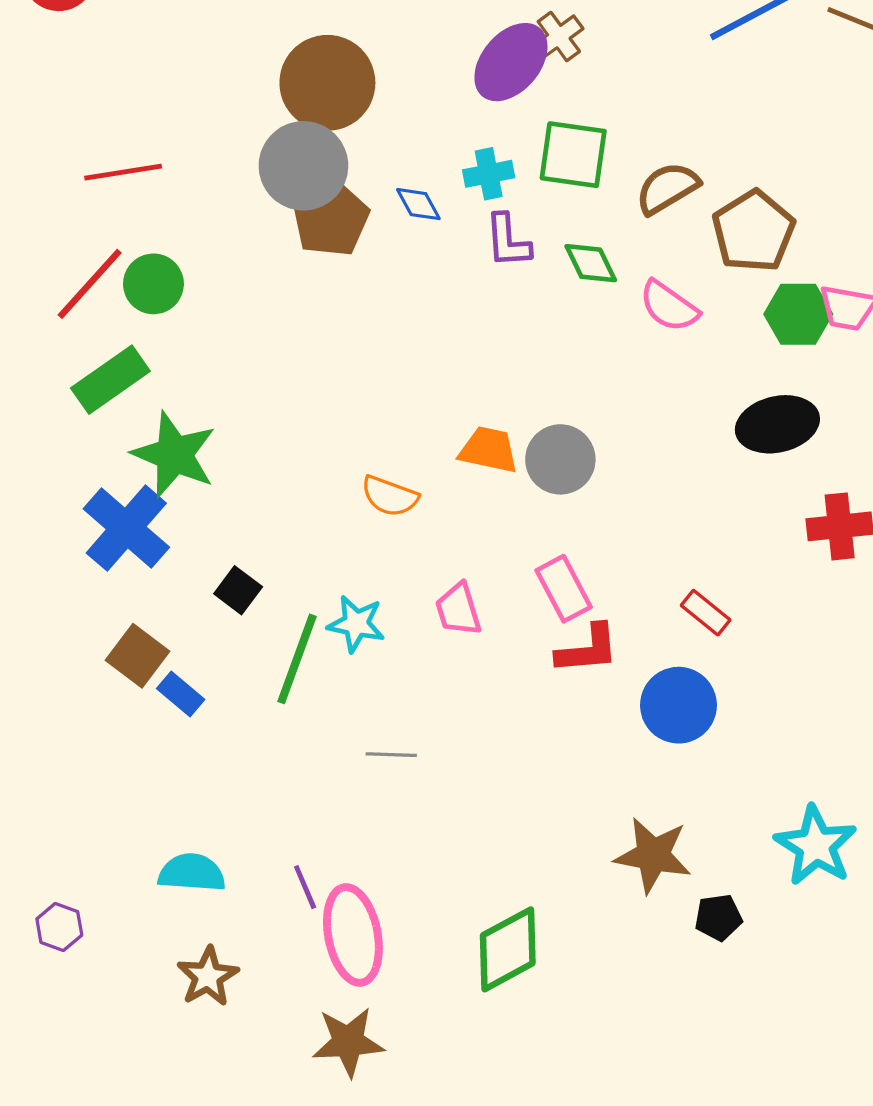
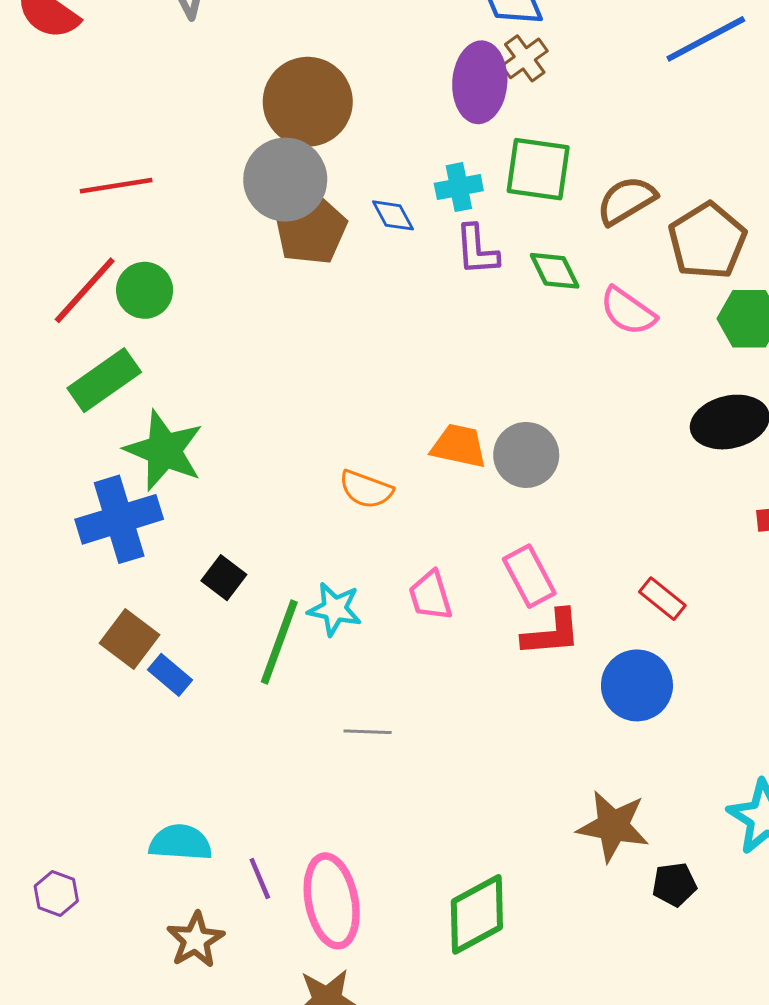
purple ellipse: (511, 62) -> (480, 82), turned -36
blue cross: (126, 528) -> (119, 519), turned 32
purple line: (305, 887) -> (260, 878), moved

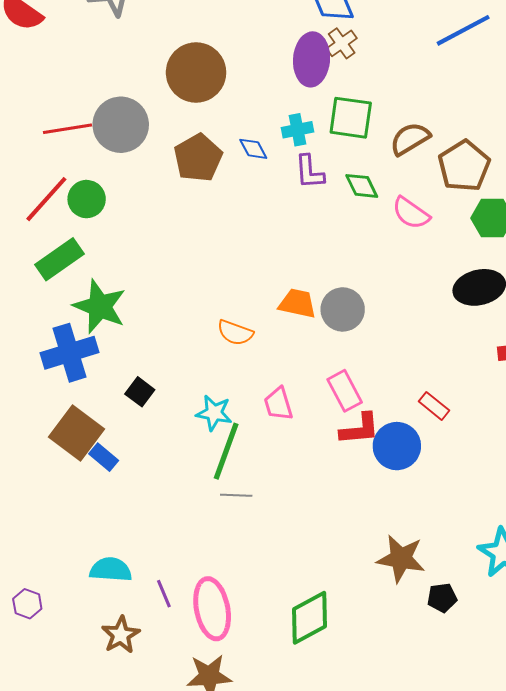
gray circle: (285, 180) -> (121, 125), moved
brown square: (130, 639) -> (77, 433), size x1.4
green line: (279, 642) -> (226, 451), moved
blue circle: (637, 685) -> (397, 446), moved

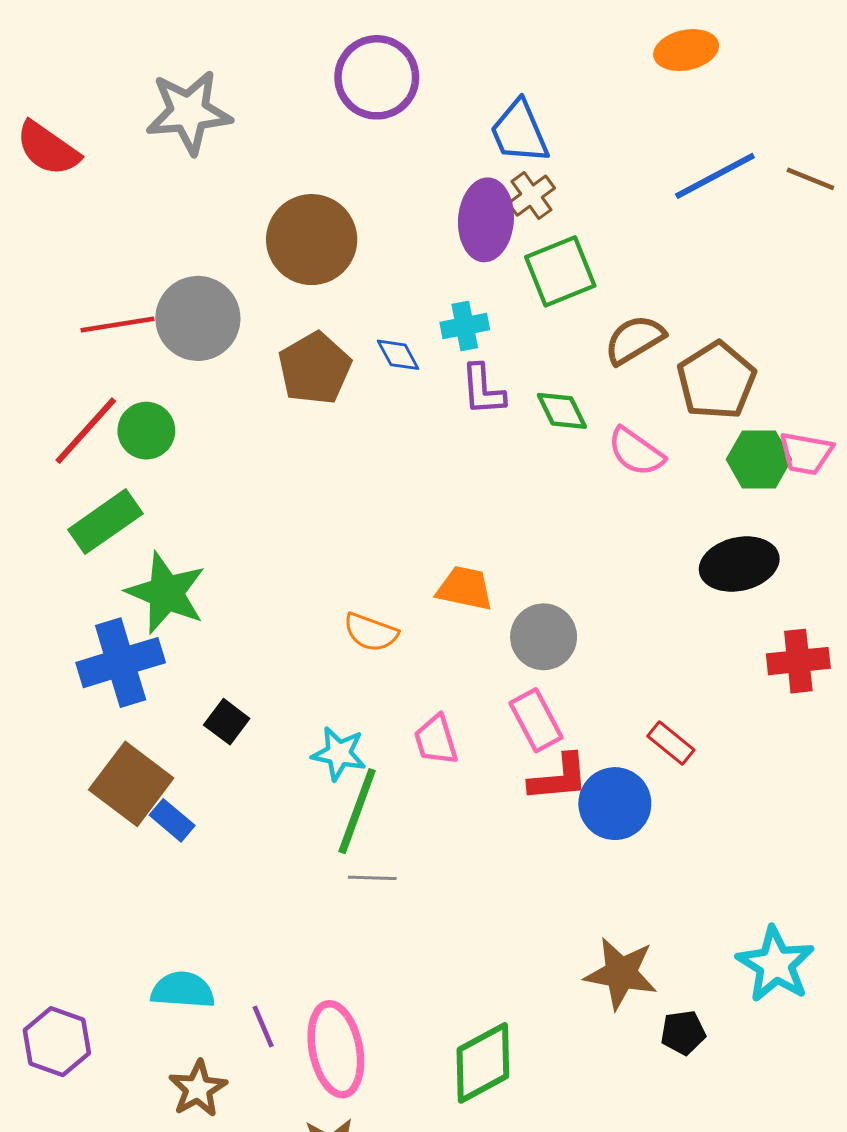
green square: (351, 118) -> (560, 271), moved, turned -30
gray circle: (343, 309) -> (544, 637), moved
purple hexagon: (27, 604) -> (57, 1042), size x1.5

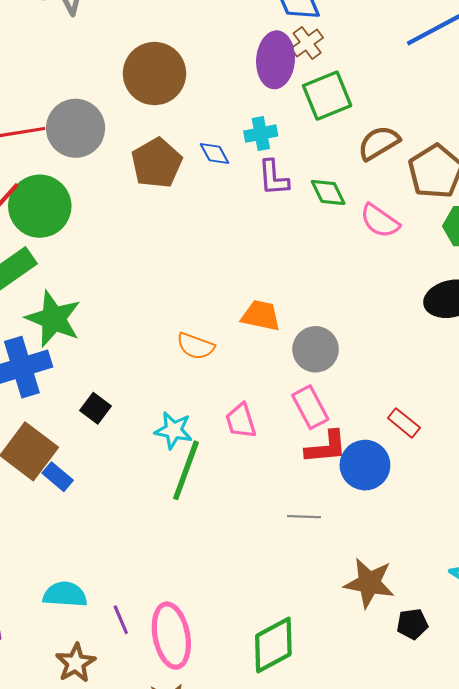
green circle: (146, 431) -> (40, 206), size x1.6
gray line: (372, 878) -> (304, 517), moved

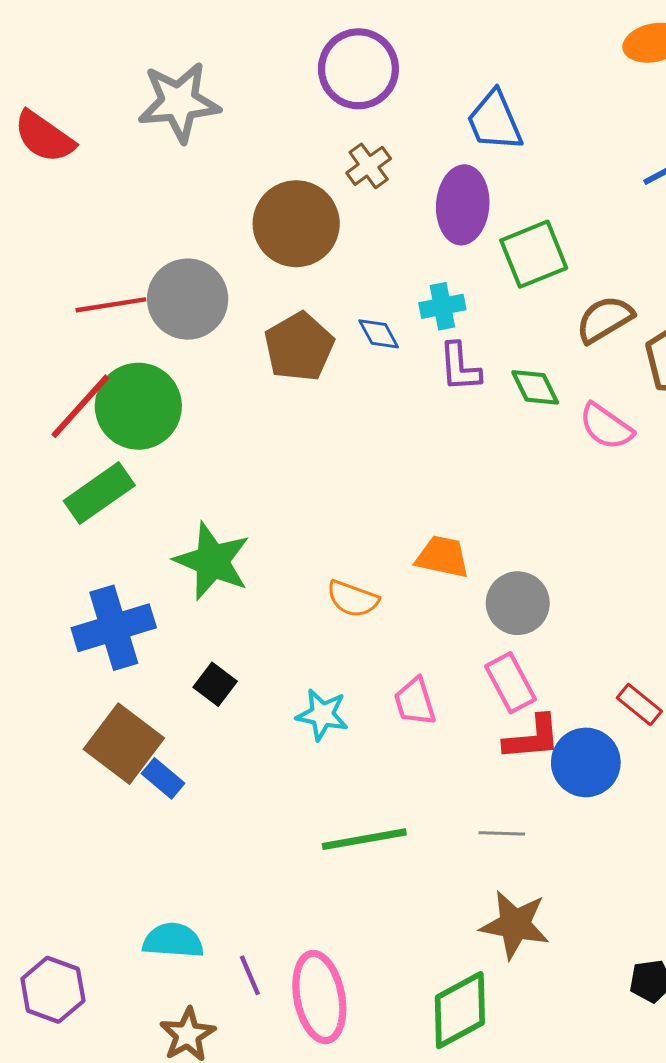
brown cross: (307, 43) -> (369, 166), moved
green star: (53, 319) -> (212, 561), moved
green line: (186, 470) -> (364, 839), moved, turned 60
brown star: (369, 583) -> (515, 925), moved

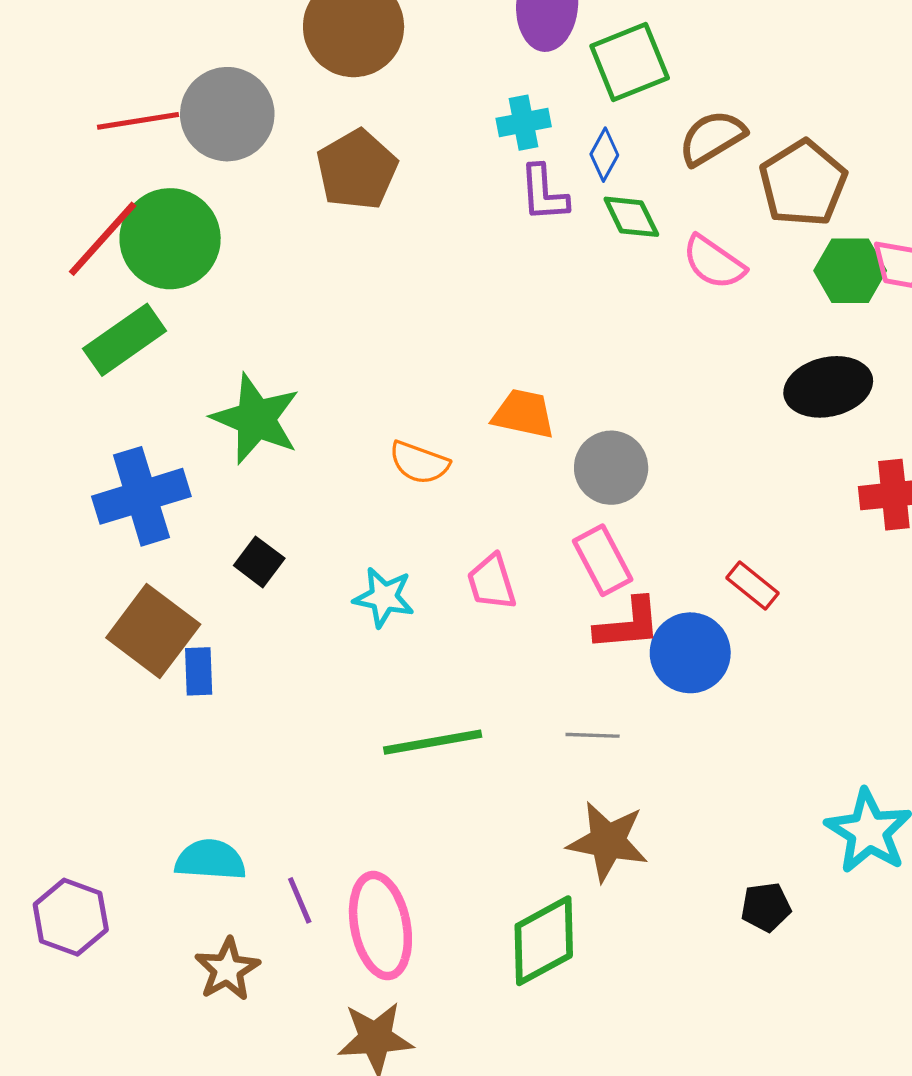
blue diamond: (379, 334) -> (604, 155), moved, turned 57
blue rectangle: (163, 778) -> (199, 671), turned 48

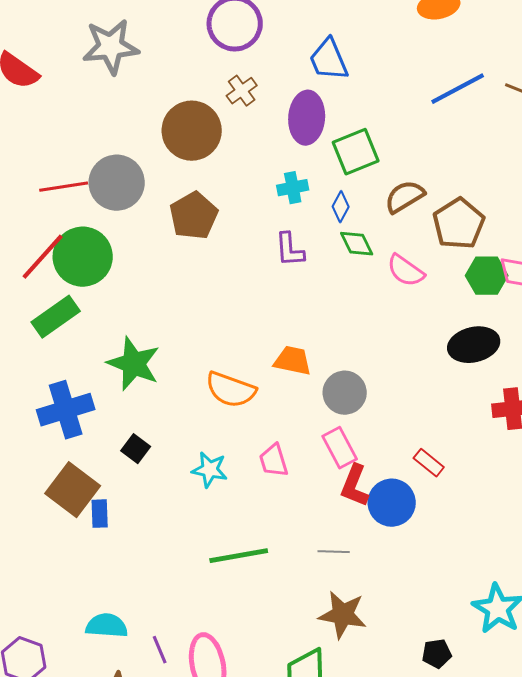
purple L-shape: (544, 193) -> (290, 250), moved
orange semicircle: (419, 463) -> (231, 390), size x1.4
red L-shape: (628, 624) -> (355, 486), turned 117

